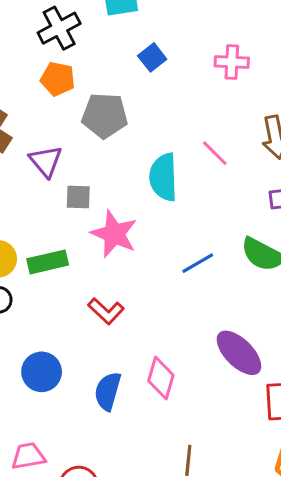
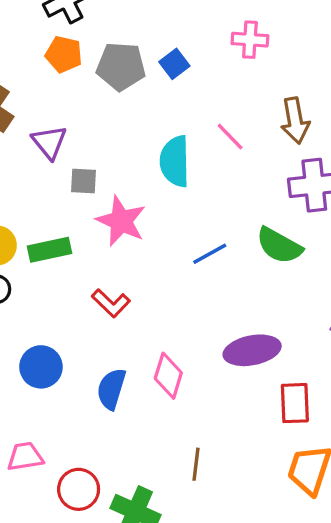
blue square: (152, 57) -> (174, 64), moved
gray pentagon: (105, 116) -> (121, 66), moved
purple ellipse: (239, 353) -> (252, 350), turned -57

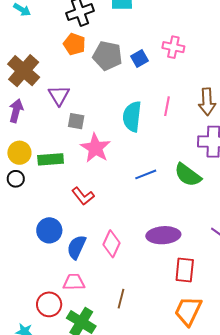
pink cross: (250, 40) -> (173, 47), moved
pink line: (230, 137) -> (167, 106), turned 48
blue circle: (41, 367) -> (49, 230), moved
pink trapezoid: (25, 457) -> (74, 282), moved

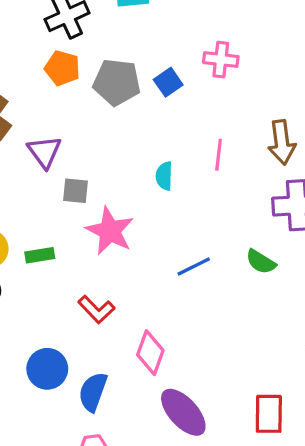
cyan semicircle: (132, 117) -> (164, 176), size x0.6
green rectangle: (51, 159) -> (40, 255), size x0.7
green semicircle: (188, 175) -> (261, 262), size x0.7
purple ellipse: (163, 235) -> (183, 412), moved, turned 56
pink diamond: (111, 244) -> (150, 353), moved

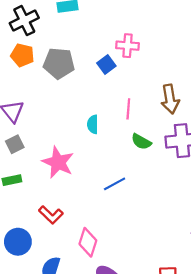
blue square: (168, 82) -> (106, 65), moved
gray square: (75, 191) -> (15, 144), moved, turned -30
green semicircle: (261, 262) -> (141, 142), moved
blue circle: (47, 369) -> (18, 242), moved

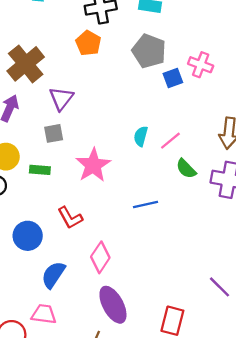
gray pentagon: (59, 63) -> (149, 51), moved
pink line: (128, 109) -> (170, 141), moved, turned 30

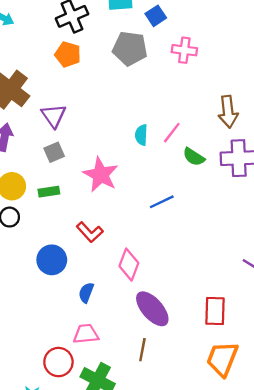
blue square: (173, 78) -> (156, 16), moved
blue semicircle: (53, 275) -> (86, 293), size x0.7

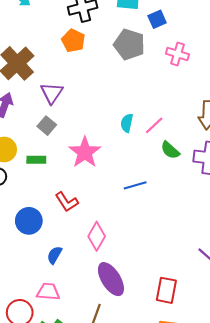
gray square: (54, 152) -> (47, 126), turned -36

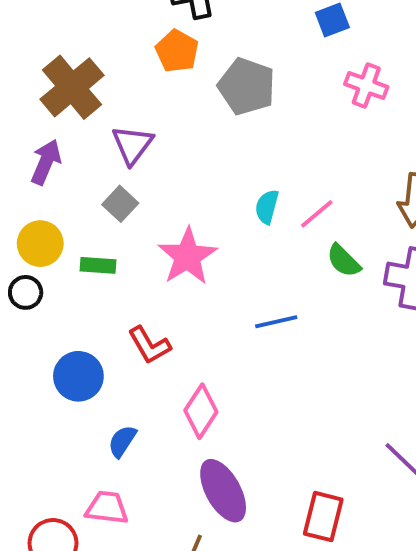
gray pentagon: (129, 44) -> (247, 86), moved

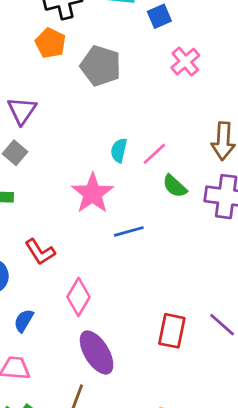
pink cross: (366, 86) -> (185, 62), turned 32
pink star: (187, 256) -> (93, 193), moved
red rectangle: (323, 517) -> (172, 331), moved

